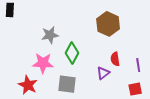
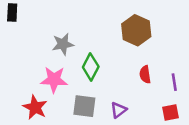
purple triangle: (103, 73) -> (119, 110), moved

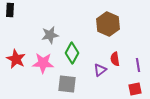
red star: (35, 107) -> (16, 59), moved
purple triangle: (119, 110) -> (100, 70), moved

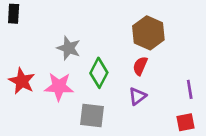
gray star: (50, 35) -> (69, 48), turned 30
red semicircle: (115, 59) -> (140, 66), moved, turned 32

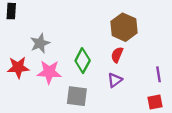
gray star: (69, 48) -> (40, 43), moved, turned 30
red star: (22, 81) -> (18, 67), turned -30

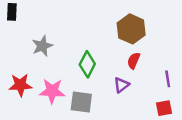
red semicircle: (117, 55) -> (134, 61), moved
red star: (18, 67) -> (20, 85), moved
pink star: (49, 72) -> (52, 91), moved

